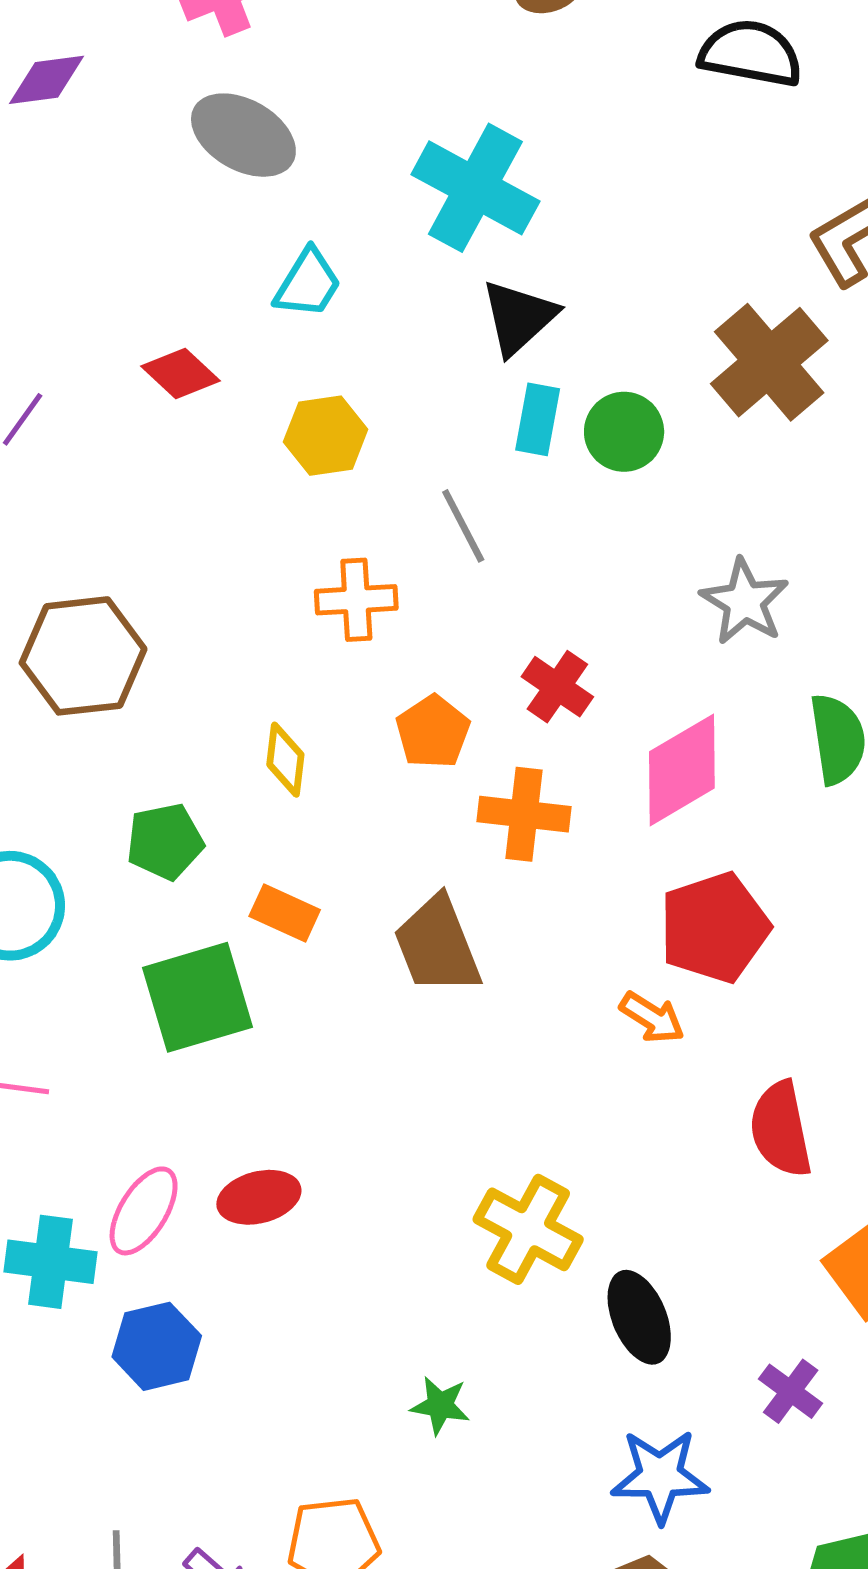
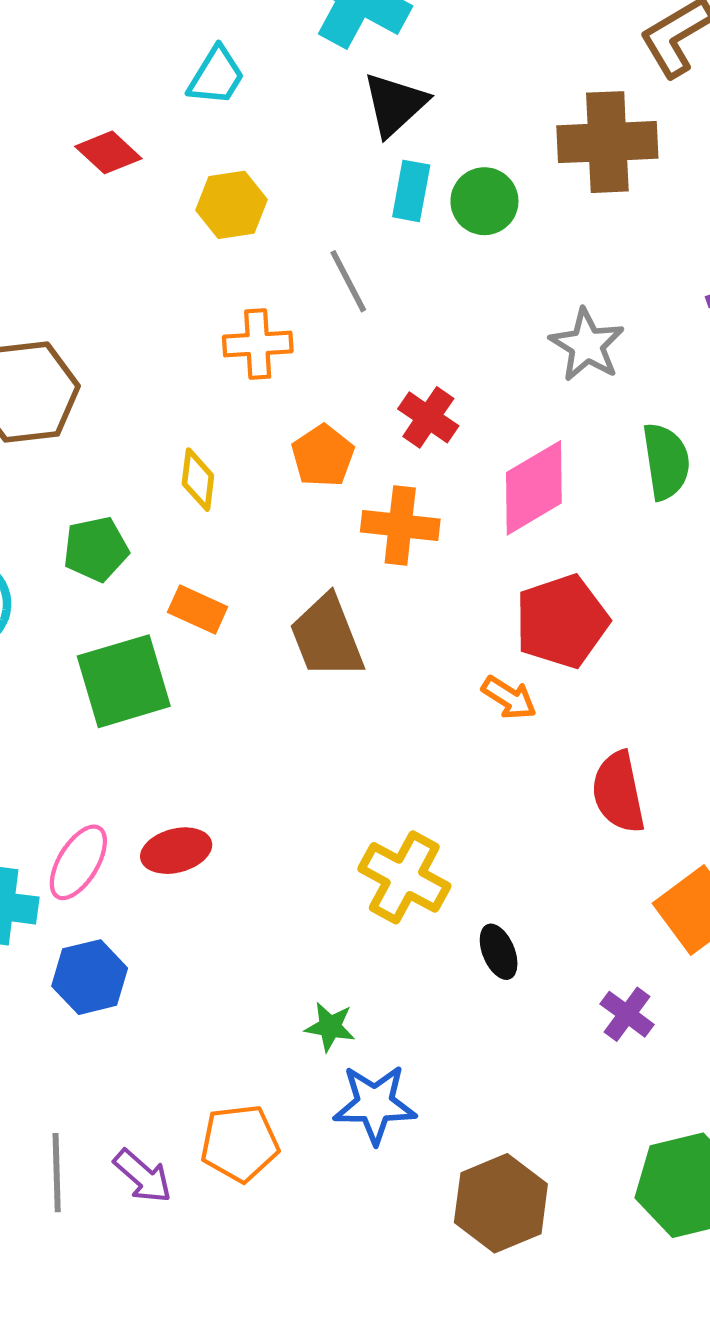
brown cross: (769, 362) -> (607, 142), turned 38
black ellipse: (639, 1317) -> (499, 952), size x0.7
blue star: (660, 1476) -> (375, 1104), moved

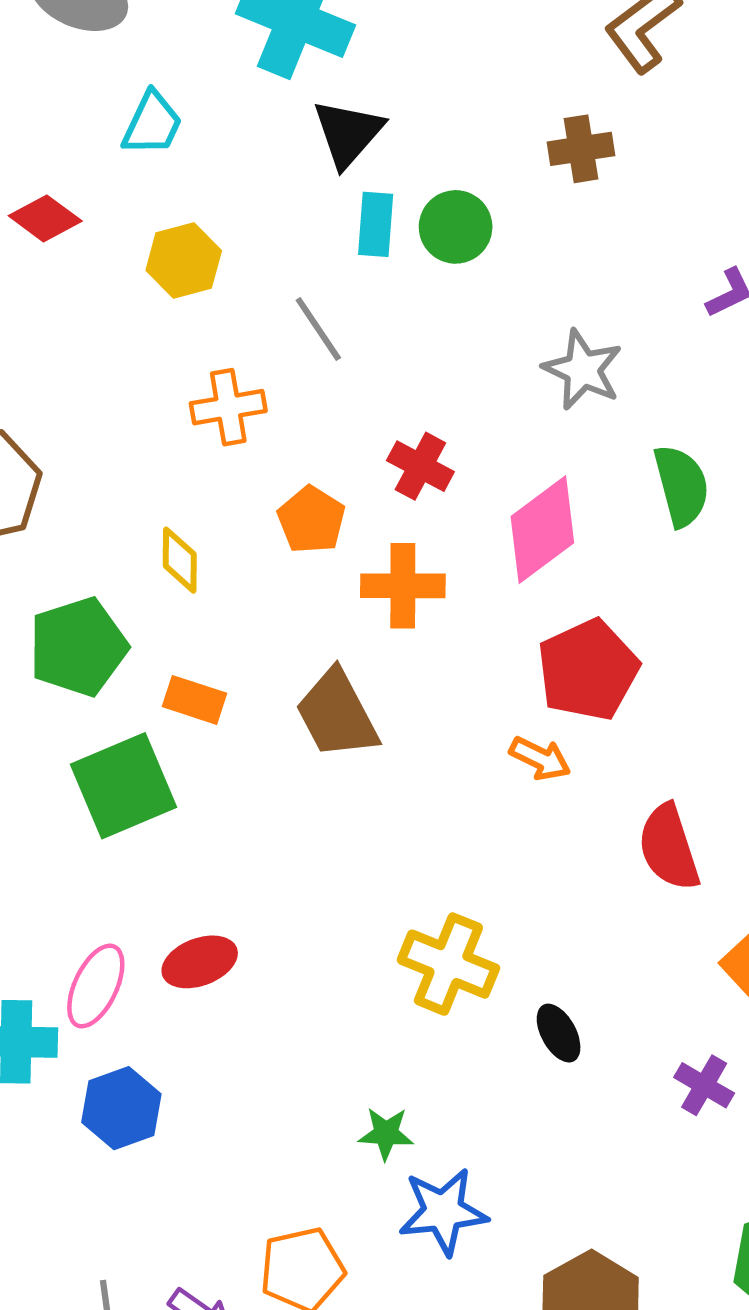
brown cross: (607, 142) -> (581, 149), size x0.6
green pentagon: (96, 549) -> (78, 647), size x1.4

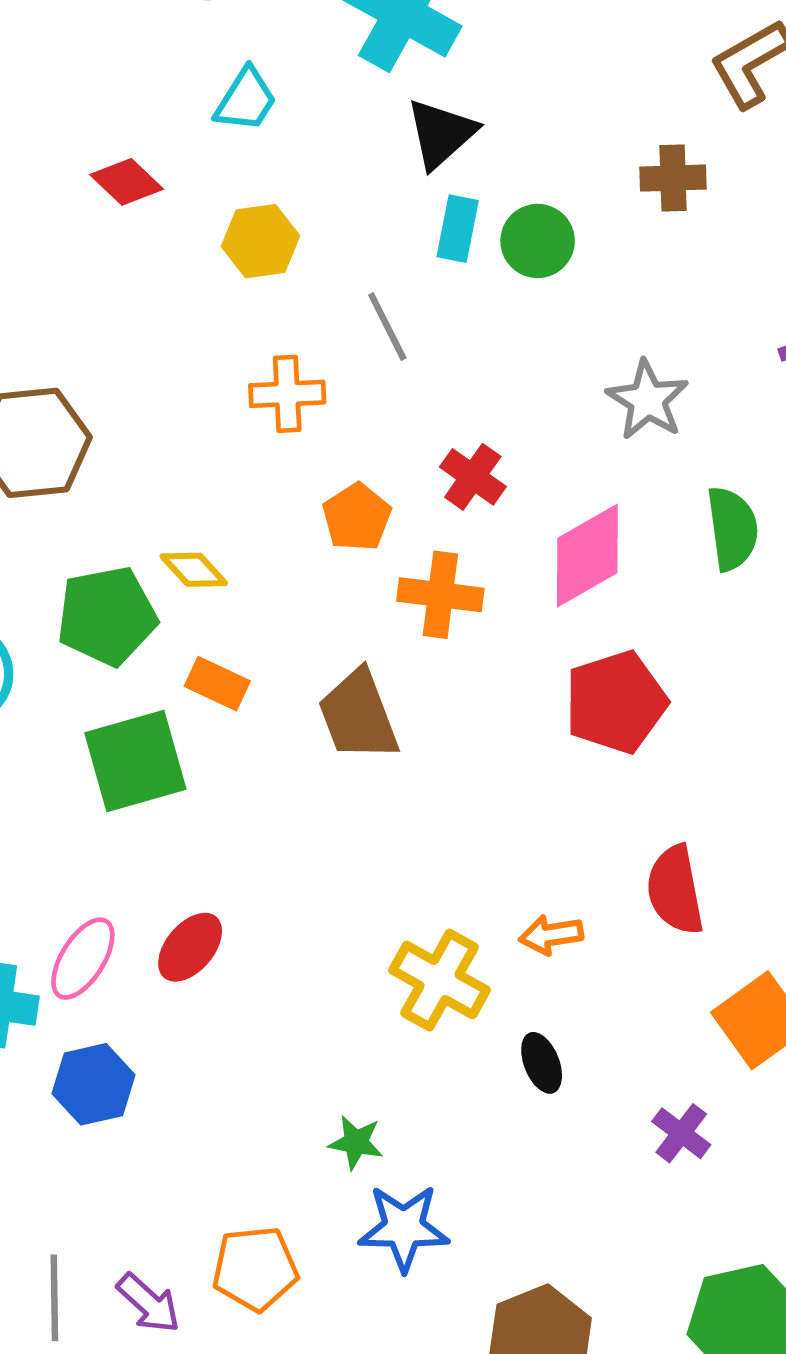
yellow diamond: (180, 560) -> (194, 570), moved, turned -50
orange arrow: (540, 758) -> (551, 935), moved, turned 138
red ellipse: (200, 962) -> (190, 947), turned -36

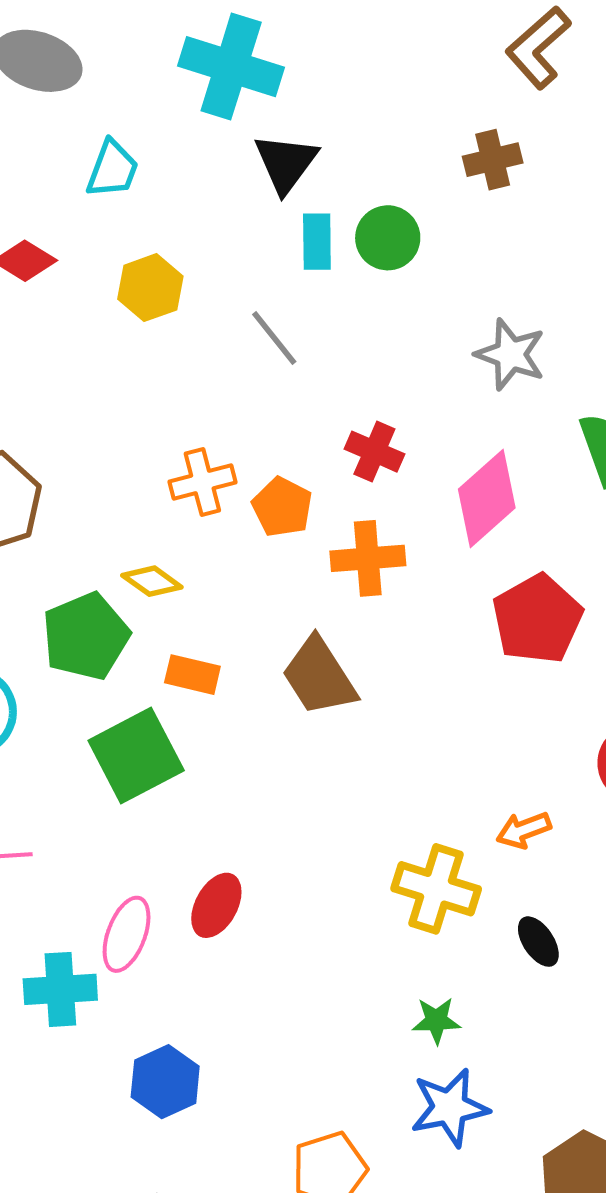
orange cross: (287, 394) -> (202, 482), moved
blue hexagon: (94, 1084) -> (165, 1082), moved
green star: (356, 1142) -> (436, 1021), moved

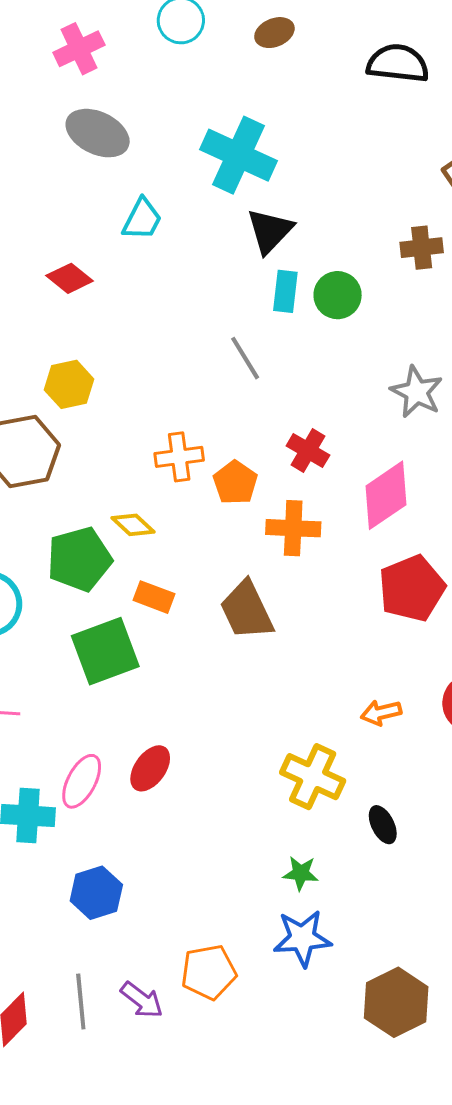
yellow hexagon: (150, 288) -> (69, 384), moved
orange arrow: (524, 830) -> (381, 713), moved

